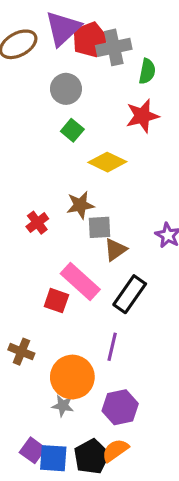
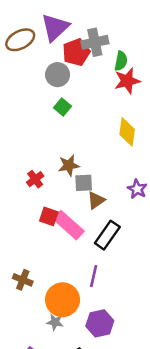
red pentagon: (90, 39) -> (76, 52), moved
red star: (142, 116) -> (127, 81), moved
yellow diamond: (107, 162) -> (127, 132), moved, turned 72
red square: (56, 301) -> (49, 216), moved

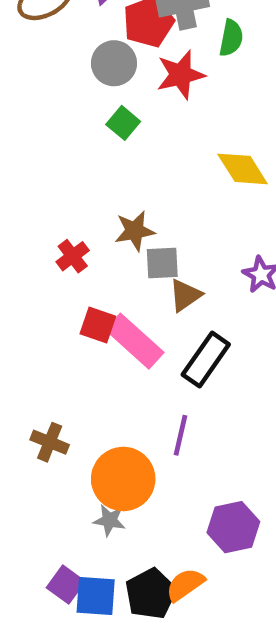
red star: (127, 81) -> (181, 75), moved
yellow diamond: (127, 132) -> (243, 169), turned -40
purple hexagon: (100, 323) -> (233, 527), moved

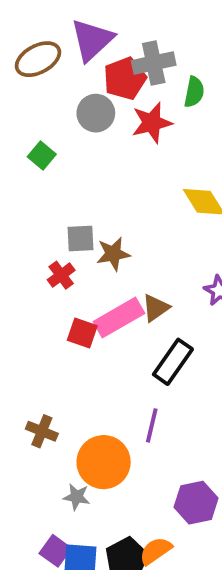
green square: (123, 123) -> (42, 156), moved
gray square: (162, 263) -> (80, 238), moved
pink rectangle: (135, 341) -> (119, 317), moved, turned -72
gray star: (109, 520) -> (77, 497), moved

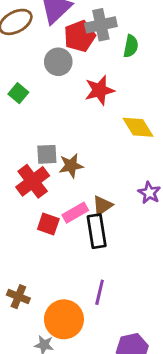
red star: (152, 123) -> (100, 90), moved
red cross: (61, 275) -> (33, 181), size x1.6
pink rectangle: (119, 317) -> (75, 213), size x0.7
black rectangle: (173, 362) -> (97, 231), moved, turned -44

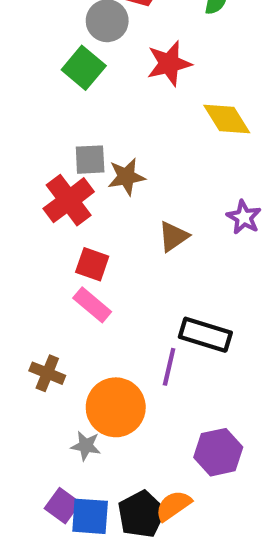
green square: (18, 93) -> (84, 68), moved, size x1.4
pink rectangle: (75, 213) -> (92, 305), moved, turned 70
black rectangle: (97, 231) -> (205, 335), moved, turned -64

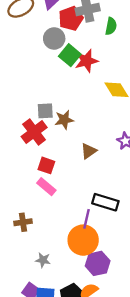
green square: (84, 68) -> (70, 55), moved
brown cross: (47, 373) -> (23, 222), turned -30
orange circle: (116, 407) -> (83, 240), moved
purple hexagon: (218, 452) -> (98, 263), moved

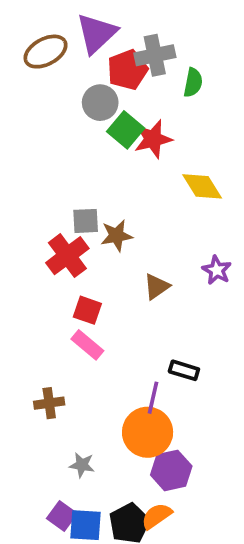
black rectangle: (105, 202) -> (184, 370), size x0.7

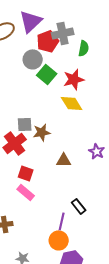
red star: (153, 139) -> (74, 79), moved
yellow diamond: (202, 186) -> (72, 103), moved
brown triangle: (157, 287) -> (64, 160), turned 35
black rectangle: (184, 370) -> (79, 206), turned 35
orange circle: (148, 432) -> (59, 240), size x0.7

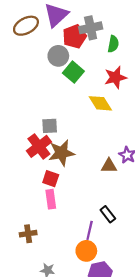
red star: (74, 79) -> (115, 77), moved
brown star: (42, 132) -> (62, 153), moved, size x1.4
brown triangle: (64, 160) -> (109, 166), moved
pink rectangle: (26, 192) -> (51, 199), turned 42

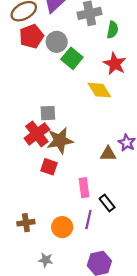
red pentagon: (74, 36) -> (31, 36), moved
red star: (115, 77) -> (115, 64), turned -30
pink rectangle: (51, 199) -> (84, 188), moved
orange circle: (86, 251) -> (62, 227), moved

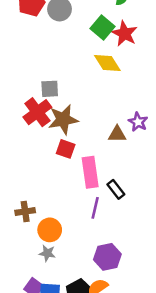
green square: (72, 58) -> (102, 27), moved
red square: (49, 167) -> (66, 149), moved
pink rectangle: (84, 188) -> (90, 172), size x1.4
orange circle: (62, 227) -> (50, 230), moved

